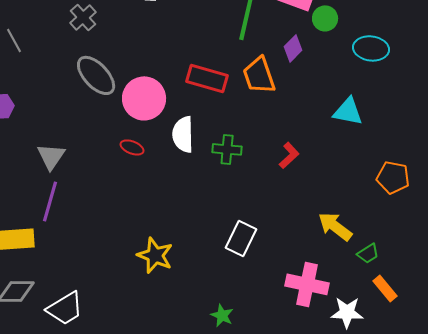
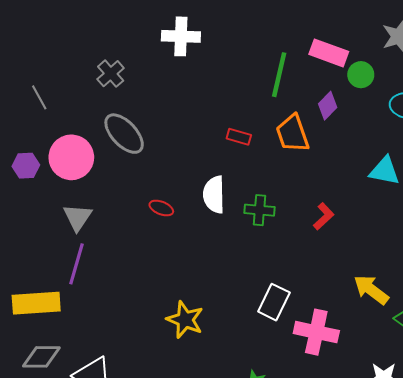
red rectangle: (207, 78) -> (239, 137), size x0.6
pink circle: (144, 98) -> (71, 157), moved
pink cross: (307, 284) -> (316, 332), moved

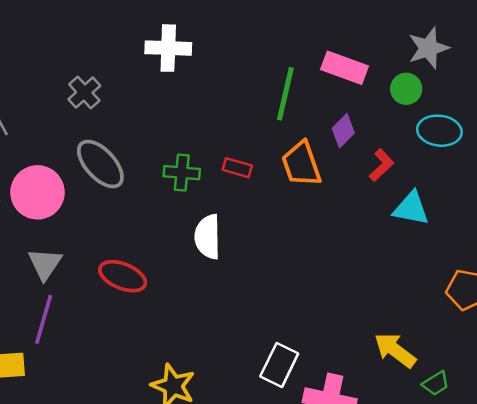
green circle: (361, 75) -> (406, 89), moved
red ellipse: (161, 208) -> (123, 276), moved, size x1.6
green cross: (259, 210) -> (182, 173), moved
red L-shape: (324, 216) -> (382, 165), moved

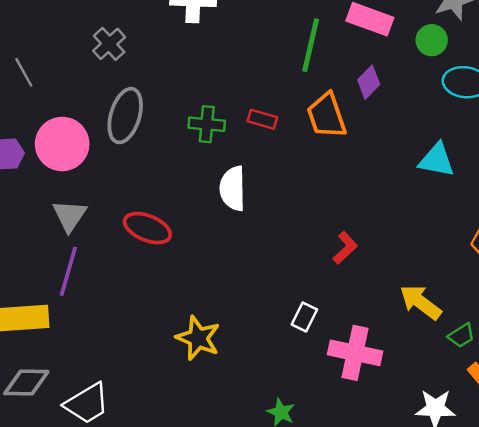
gray ellipse: (100, 164) -> (125, 116), turned 60
red L-shape: (382, 165) -> (345, 248), moved
white rectangle: (279, 365) -> (304, 317), size x0.7

